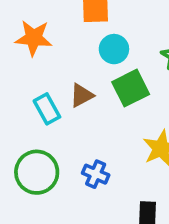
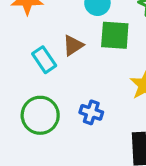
green square: (131, 88) -> (115, 35), turned 36

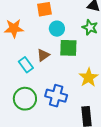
blue cross: (91, 112) -> (56, 96), size x1.5

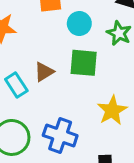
cyan circle: (57, 29) -> (79, 24), moved

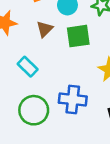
brown triangle: (44, 72) -> (45, 29), moved

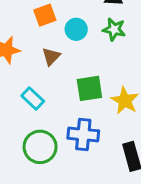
green square: (78, 36) -> (89, 88), moved

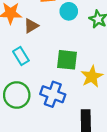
brown triangle: (51, 56) -> (31, 26), moved

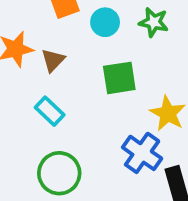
green square: (67, 60) -> (119, 78), moved
blue cross: (53, 94) -> (142, 153), moved, turned 30

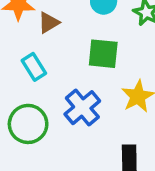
blue cross: (142, 153) -> (82, 108), moved

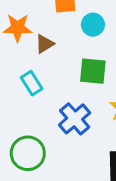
green circle: (28, 124) -> (28, 153), moved

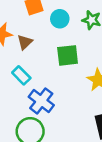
blue cross: (75, 119) -> (41, 101), moved

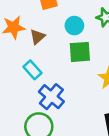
cyan circle: (60, 19) -> (74, 26), moved

